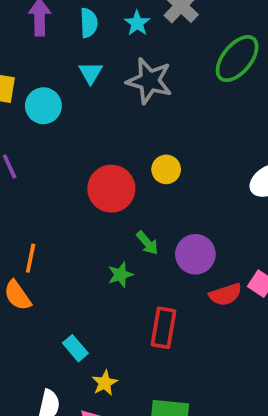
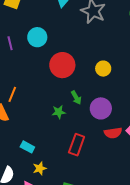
cyan circle: (43, 106) -> (37, 37), moved
yellow circle: (166, 169) -> (103, 69), moved
cyan rectangle: (75, 348) -> (27, 147), turned -32

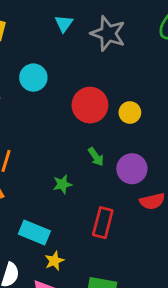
red circle: (62, 65) -> (90, 105), moved
green star: (59, 112) -> (62, 184), moved
cyan rectangle: (27, 147) -> (34, 232), size x1.5

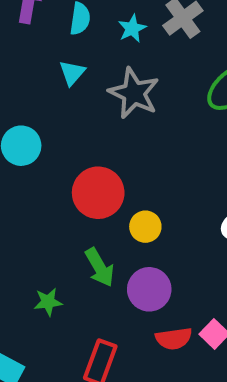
yellow circle: (130, 112) -> (145, 227), moved
green arrow: (96, 157) -> (100, 267), size x1.4

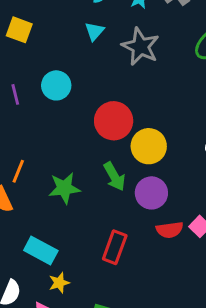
yellow circle: (145, 227) -> (149, 146), size x1.5
green star: (48, 302) -> (64, 188), moved, size x1.5

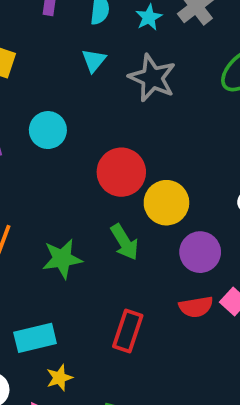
purple circle: (151, 193) -> (200, 252), moved
cyan rectangle: (41, 250) -> (35, 338), turned -40

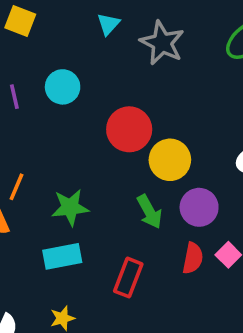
green arrow: (125, 242) -> (149, 212), moved
red semicircle: (196, 307) -> (193, 258), turned -72
cyan rectangle: (35, 338) -> (62, 256), moved

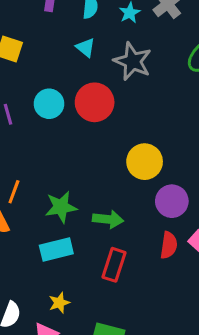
cyan triangle: (108, 24) -> (86, 48), turned -30
red circle: (129, 129) -> (95, 102), moved
green arrow: (149, 212) -> (108, 219), moved, turned -52

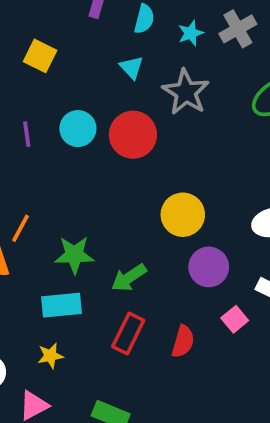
green arrow: (108, 219) -> (129, 278), turned 132
red semicircle: (169, 245) -> (183, 341), moved
yellow star: (59, 303) -> (50, 356), moved

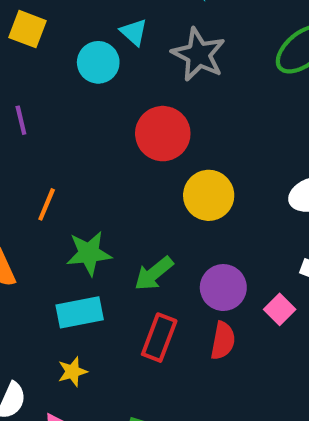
cyan circle: (78, 129) -> (98, 62), moved
red circle: (133, 135) -> (163, 134), moved
orange line: (20, 228) -> (47, 204), moved
purple circle: (209, 267) -> (223, 288), moved

